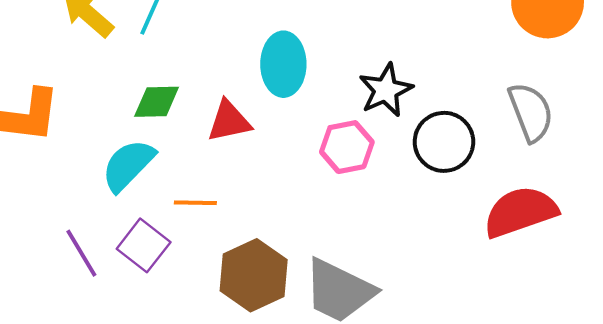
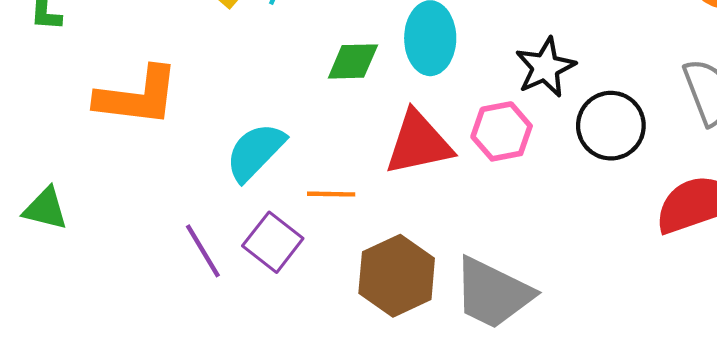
green diamond: (157, 102) -> (353, 61), moved
red triangle: (229, 121) -> (419, 143), moved, size x1.4

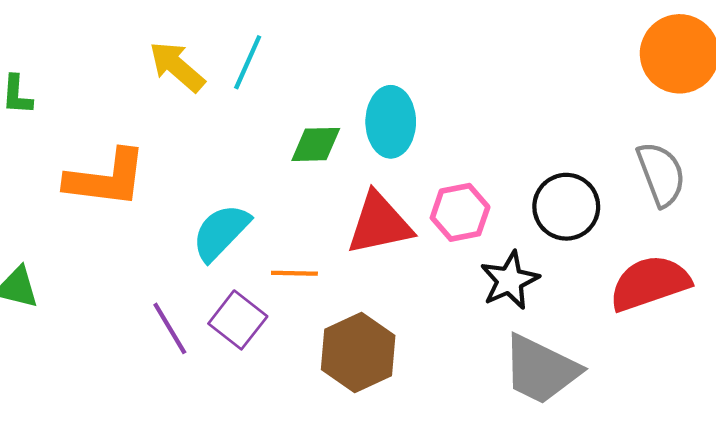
black star: (545, 67) -> (510, 280), moved
gray trapezoid: (493, 293) -> (541, 370), moved

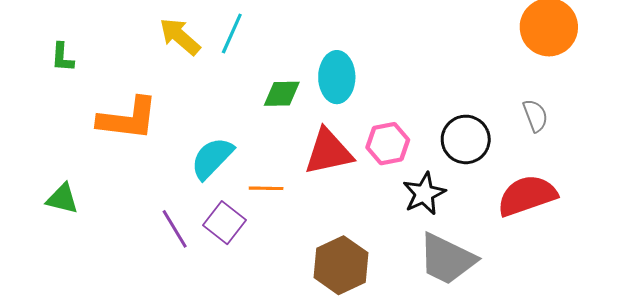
gray semicircle: (661, 174) -> (535, 116), size x0.7
brown hexagon: (358, 353) -> (341, 265), moved

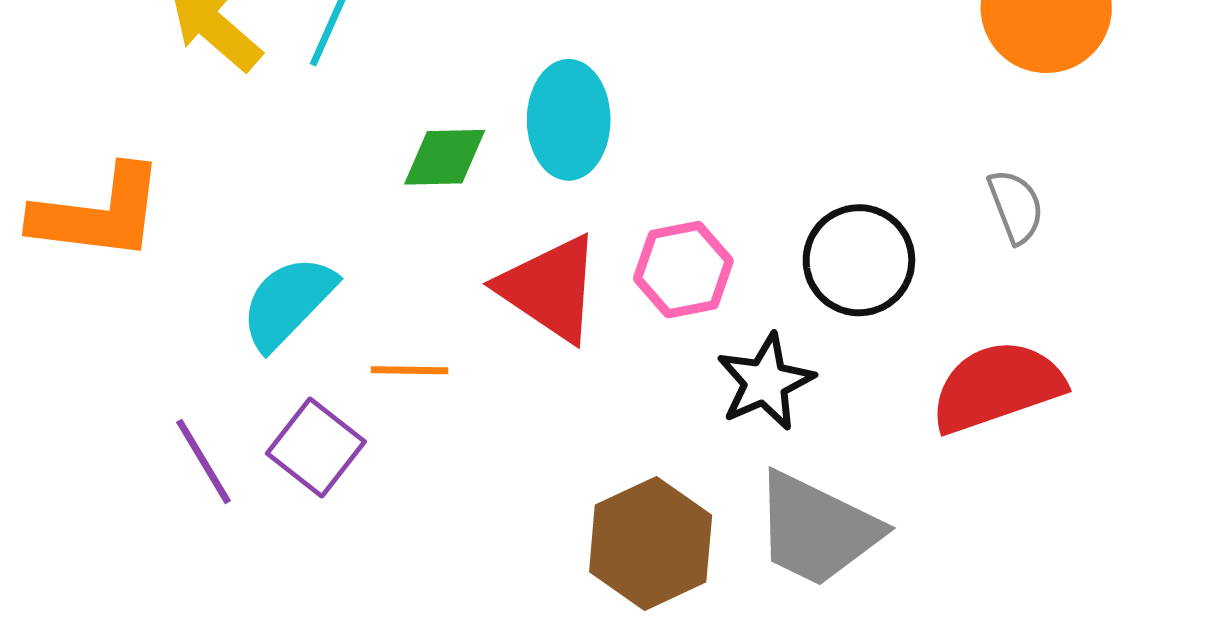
red triangle: (328, 152) -> (550, 288), turned 46
brown hexagon: (341, 265) -> (651, 543), moved

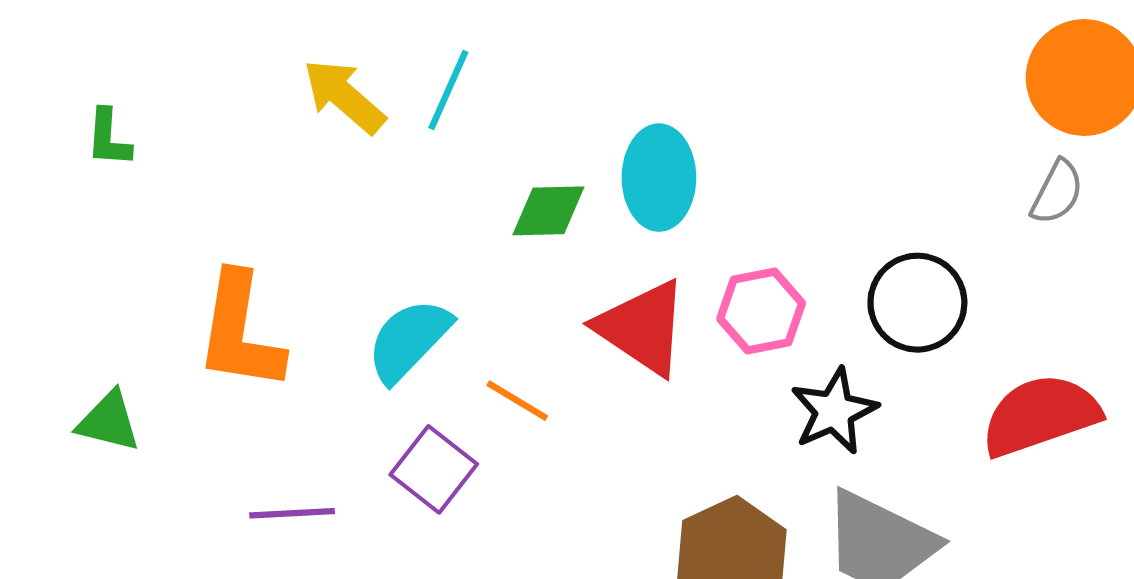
gray semicircle: (1016, 206) -> (1057, 192), moved, turned 48
orange L-shape: (98, 213) -> (240, 332), moved, turned 92
orange line: (410, 370) -> (517, 401), turned 30
purple line: (204, 462) -> (292, 513), moved, turned -62

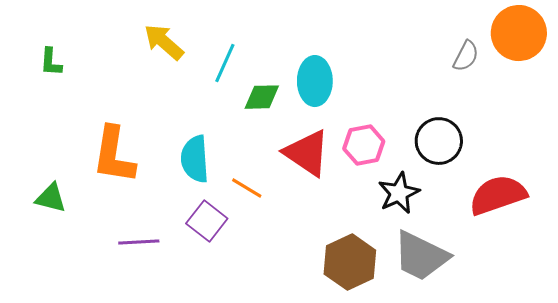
cyan line: (448, 90) -> (225, 63), moved
gray semicircle: (1057, 192) -> (466, 56), moved
cyan semicircle: (409, 340) -> (195, 159), turned -48

